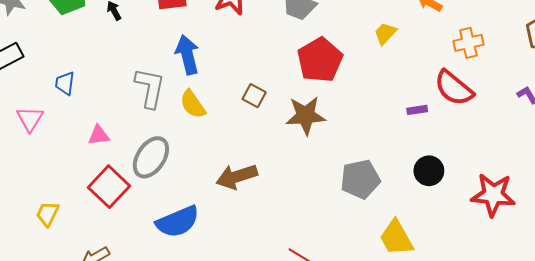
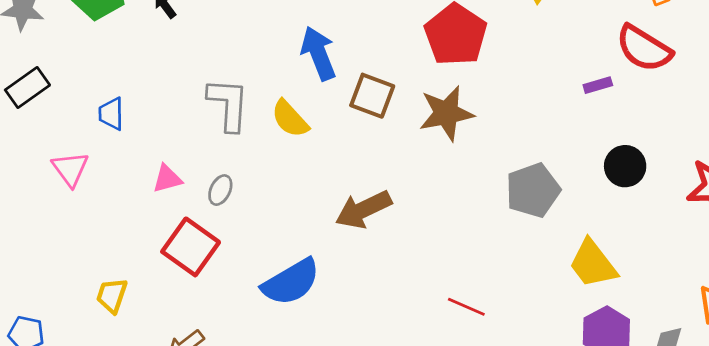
blue arrow: (187, 55) -> (318, 53), moved
brown square: (254, 96) -> (372, 96), size x1.4
gray ellipse: (151, 157) -> (220, 190), moved, size x0.5

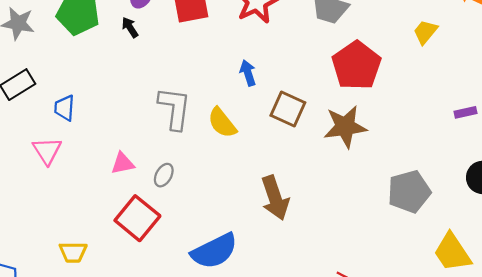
blue arrow: (318, 53) -> (248, 73), size x0.6
blue trapezoid: (111, 114) -> (64, 108), moved
brown arrow: (363, 210) -> (275, 198), turned -87
yellow trapezoid: (112, 295) -> (73, 252), turned -112

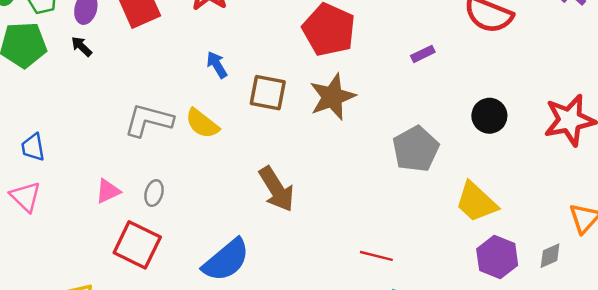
gray L-shape: (175, 108) -> (149, 120), turned -69
purple rectangle: (465, 112) -> (423, 54), moved

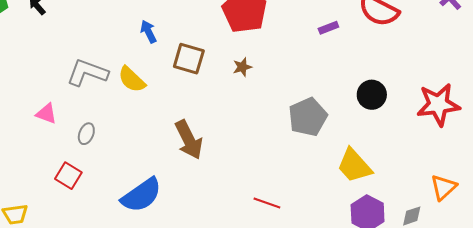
purple rectangle: (423, 54) -> (328, 28), moved
brown star: (332, 97) -> (242, 67), size x0.5
pink triangle: (108, 191) -> (46, 114), moved, turned 40
red square: (137, 245) -> (68, 176), size x0.7

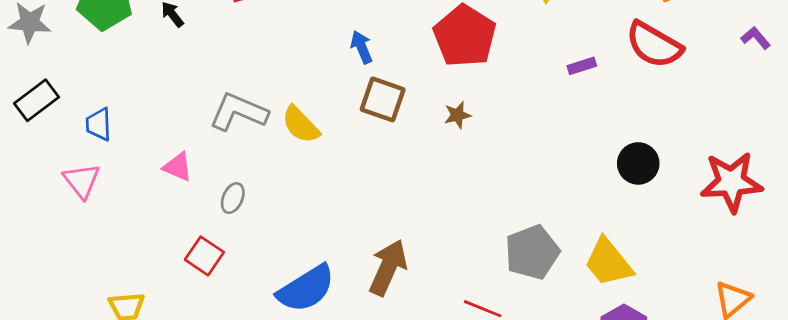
blue arrow: (148, 32) -> (362, 47), moved
gray pentagon: (308, 117) -> (532, 252), moved
brown arrow: (189, 140) -> (388, 268), moved, turned -132

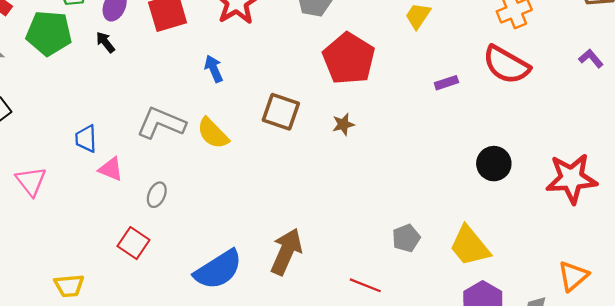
blue arrow: (362, 47) -> (214, 69), moved
blue trapezoid: (99, 124) -> (86, 139), moved
gray pentagon: (532, 252) -> (406, 238), size x0.6

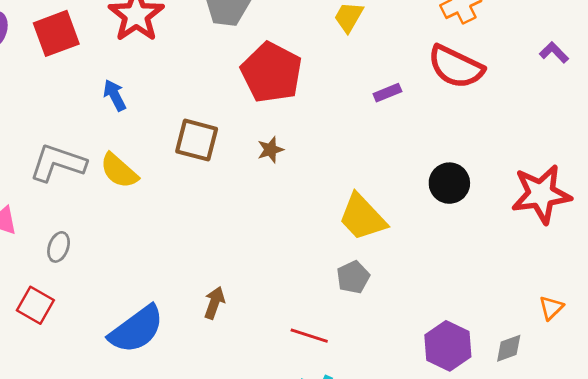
yellow trapezoid: (470, 246) -> (362, 217), moved
brown arrow: (286, 252) -> (214, 303), size x0.6
orange triangle: (573, 276) -> (551, 308), size x0.7

